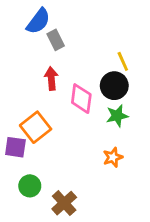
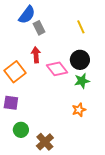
yellow line: (123, 61) -> (81, 27), moved
pink diamond: (81, 99) -> (57, 69), turned -45
orange square: (36, 127) -> (15, 72), moved

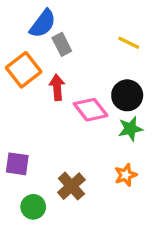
yellow line: (81, 27) -> (129, 43), turned -40
orange square: (15, 72) -> (24, 70), moved
brown cross: (45, 142) -> (71, 186), moved

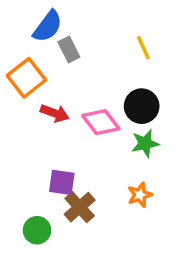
yellow line: (129, 43) -> (143, 48), turned 40
red arrow: (57, 87) -> (55, 113), moved, turned 115
purple square: (17, 164) -> (62, 182), moved

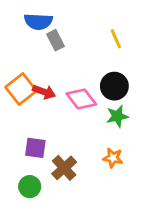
blue semicircle: (48, 26) -> (38, 22), turned 56
orange square: (26, 78) -> (21, 89), moved
purple square: (62, 182) -> (35, 148), moved
orange star: (140, 195) -> (113, 158), turned 30

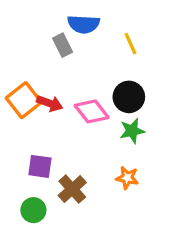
blue semicircle: (38, 22) -> (84, 24), moved

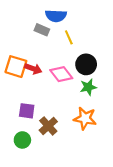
yellow line: (130, 44) -> (69, 37), moved
gray rectangle: (63, 45) -> (42, 30), turned -40
orange square: (24, 100) -> (16, 67), turned -35
orange star: (127, 178) -> (85, 118), size x1.5

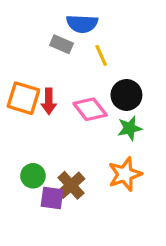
red arrow: (33, 69) -> (49, 101), turned 70
purple square: (27, 111) -> (52, 198), moved
orange star: (85, 118) -> (125, 174), turned -30
green circle: (22, 140) -> (33, 176), moved

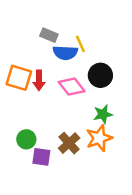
blue semicircle: (82, 24) -> (65, 53), moved
green star: (130, 128) -> (103, 114), moved
brown cross: (71, 185) -> (69, 143), moved

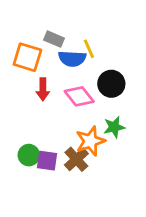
orange square: (19, 78) -> (27, 57), moved
orange star: (99, 138) -> (90, 141), moved
purple square: (41, 157) -> (47, 161), moved

